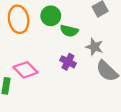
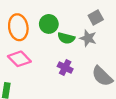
gray star: (94, 47) -> (88, 38), moved
pink diamond: (25, 70) -> (19, 59), moved

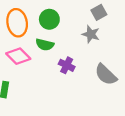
green semicircle: (66, 38) -> (45, 45), moved

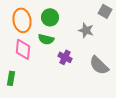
gray square: (99, 12) -> (105, 11), moved, turned -32
pink diamond: (18, 56) -> (23, 49), turned 50

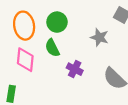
green semicircle: (46, 39) -> (52, 48), turned 49

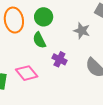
pink diamond: (25, 60) -> (27, 73), moved, turned -45

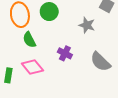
green semicircle: (39, 40) -> (29, 40), moved

